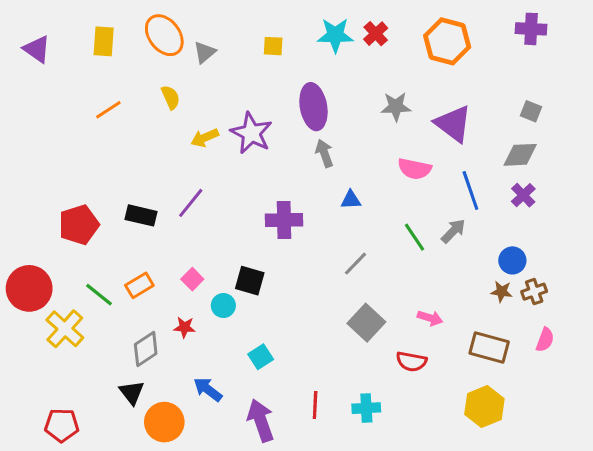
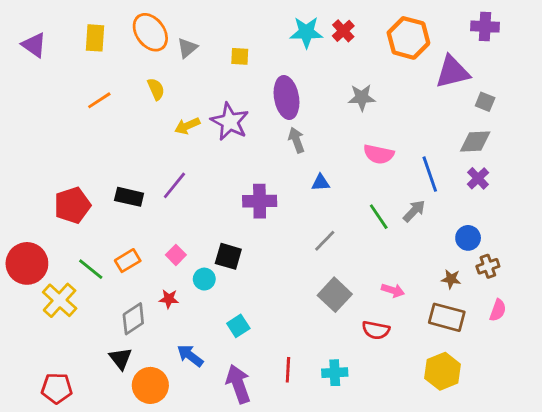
yellow square: (273, 46) -> (240, 56), moved
purple triangle: (453, 124) -> (452, 72), moved, turned -51
brown star: (502, 292) -> (451, 279), moved

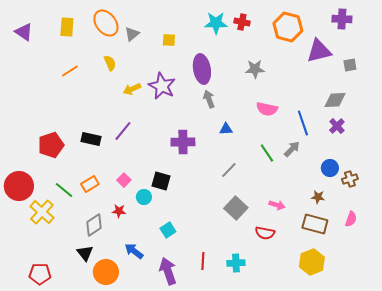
red cross: (343, 31) -> (242, 22), turned -35
gray square: (485, 102) -> (350, 65), moved, turned -32
brown cross: (488, 266) -> (350, 179), moved

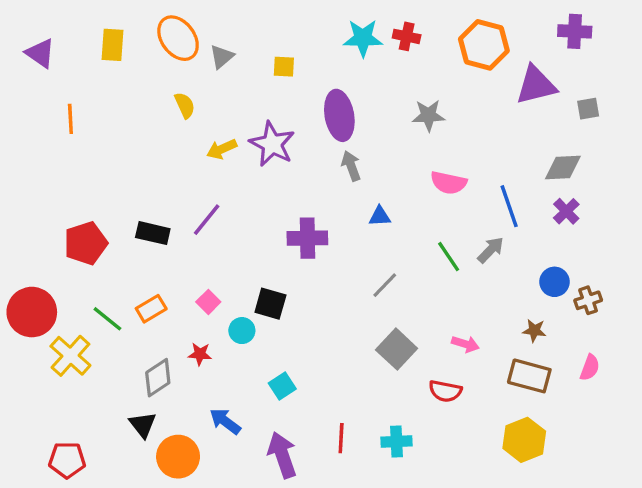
orange line: (70, 71) -> (70, 119), moved, turned -60

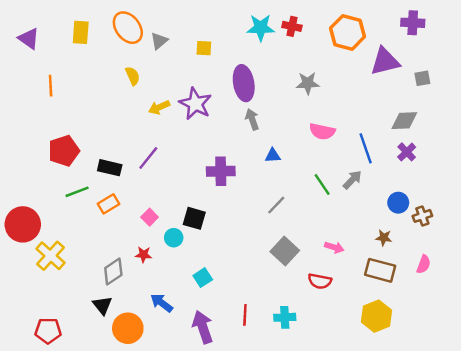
red pentagon: (86, 243) -> (64, 151), moved
orange rectangle: (151, 309) -> (108, 204), moved
green line: (107, 319) -> (77, 192), moved, turned -60

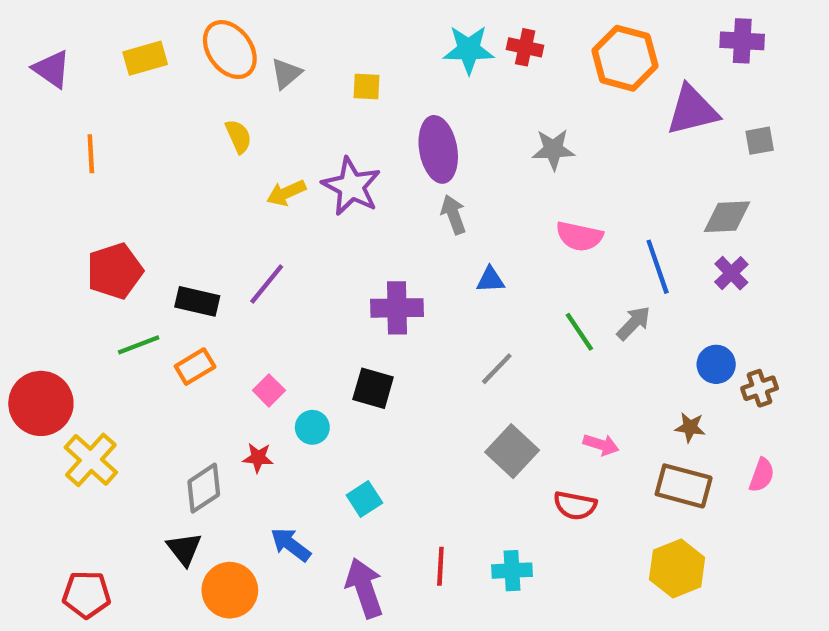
yellow rectangle: (81, 32) -> (145, 58), turned 70
black square: (194, 218) -> (373, 388), moved

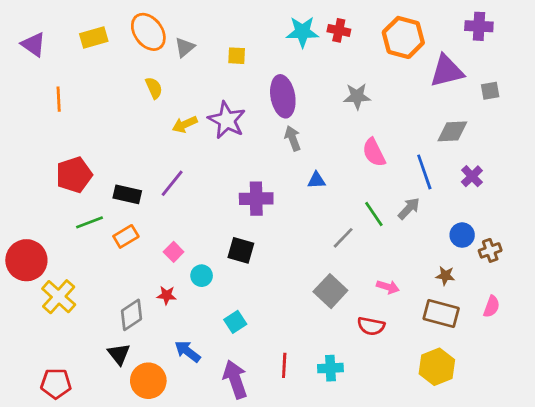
gray diamond: (727, 217) -> (452, 131), moved
pink semicircle: (579, 236) -> (374, 152), turned 52
gray line: (497, 369) -> (343, 238), moved

